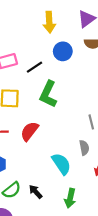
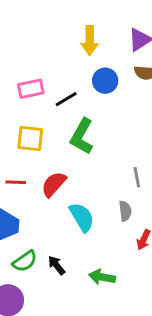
cyan semicircle: (61, 164) -> (82, 217), moved
green arrow: (70, 198) -> (102, 277), turned 84

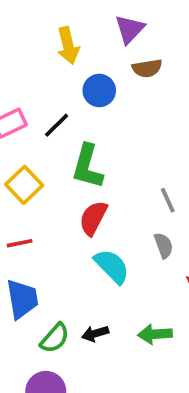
yellow square: (30, 139) -> (24, 185), turned -36
red semicircle: (54, 184) -> (93, 218), moved
black arrow: (57, 265) -> (95, 333), turned -54

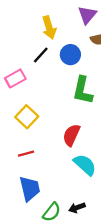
black line: (57, 125) -> (41, 55), moved
green L-shape: (87, 166) -> (83, 90), moved

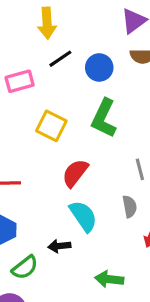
yellow arrow: (49, 27) -> (47, 23), moved
yellow square: (27, 117) -> (51, 126), moved, turned -30
black arrow: (77, 208) -> (59, 246), moved

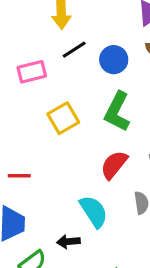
yellow square: (51, 126) -> (63, 118), turned 32
red semicircle: (75, 173) -> (114, 165), moved

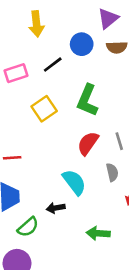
black line: (74, 50) -> (53, 65), moved
blue circle: (114, 60) -> (82, 44), moved

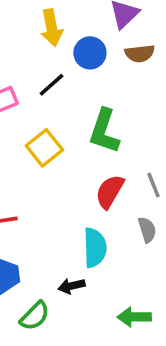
yellow arrow: (36, 24) -> (52, 28), moved
cyan semicircle: (74, 182) -> (95, 248), turned 40

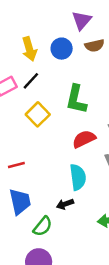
yellow arrow: (52, 28) -> (29, 49), moved
black line: (51, 85) -> (31, 81), moved
red semicircle: (110, 192) -> (84, 139), turned 40

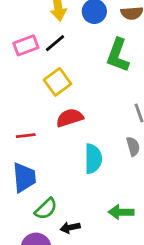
green L-shape: (76, 99) -> (118, 55), moved
red semicircle: (84, 139) -> (70, 118), moved
black arrow: (65, 204) -> (70, 228), moved

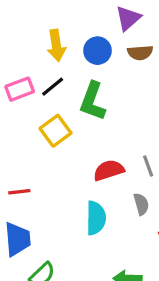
green L-shape: (118, 55) -> (93, 101), moved
red semicircle: (70, 118) -> (109, 170), moved

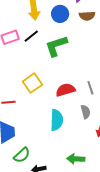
green L-shape: (93, 101) -> (56, 46), turned 50
yellow square: (56, 131) -> (32, 83), moved

